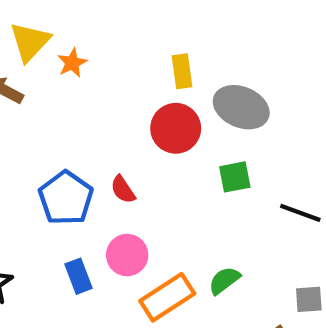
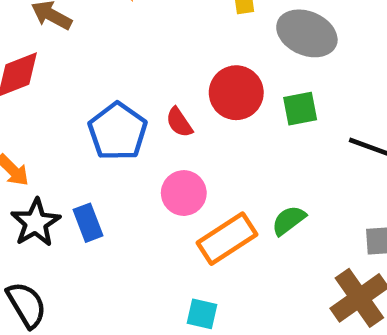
red circle: (176, 128) -> (236, 93), moved
blue rectangle: (79, 276) -> (88, 223), moved

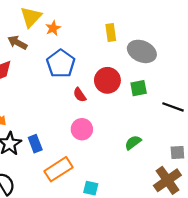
blue pentagon: (118, 131) -> (61, 64), moved
orange rectangle: (227, 239) -> (59, 169), moved

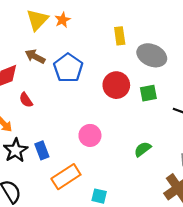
orange star: (53, 28) -> (63, 20), moved
brown arrow: (17, 43) -> (35, 56), moved
red semicircle: (80, 95) -> (26, 100), moved

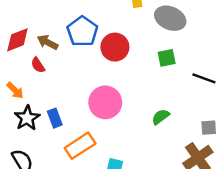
brown arrow: (35, 56) -> (48, 42), moved
red circle: (116, 85) -> (115, 47), moved
pink circle: (90, 135) -> (105, 102), size x1.4

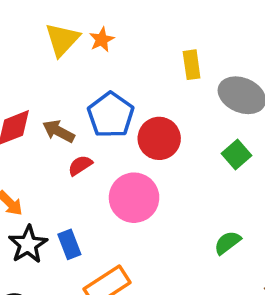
green square: (167, 58) -> (236, 155), turned -30
red semicircle: (38, 65) -> (80, 165), moved, turned 91
pink circle: (105, 102) -> (134, 198), moved

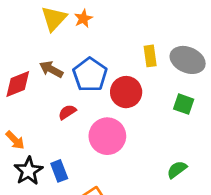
yellow rectangle: (192, 65) -> (150, 56), moved
brown arrow: (59, 131) -> (51, 69), moved
green square: (236, 155) -> (184, 104), turned -30

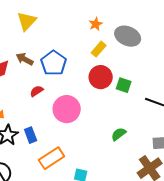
orange star: (83, 18) -> (96, 24), moved
yellow rectangle: (150, 56) -> (99, 49), turned 49
gray ellipse: (188, 60) -> (128, 36), moved
red circle: (126, 92) -> (101, 77), moved

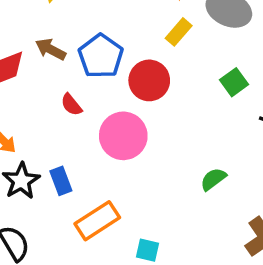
red circle: (101, 77) -> (149, 80), moved
green square: (124, 85) -> (234, 82), moved, turned 35
red semicircle: (37, 91) -> (71, 105), turned -96

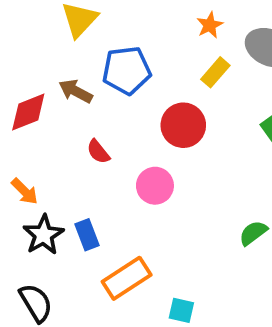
blue pentagon: (101, 56) -> (127, 70), moved, turned 30
pink circle: (123, 136) -> (155, 186), size x0.7

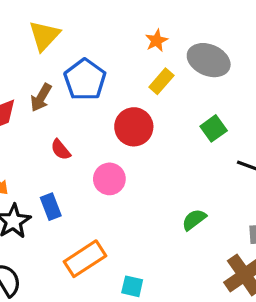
blue pentagon: (127, 70) -> (85, 80), turned -30
brown arrow: (76, 91) -> (41, 98), turned -88
blue rectangle: (87, 235) -> (51, 207), moved

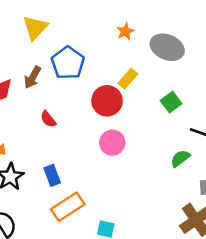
yellow rectangle: (161, 81) -> (128, 79), moved
pink circle: (109, 179) -> (112, 143), moved
blue rectangle: (51, 207) -> (52, 175), moved
green semicircle: (194, 220) -> (180, 158), moved

